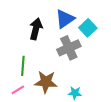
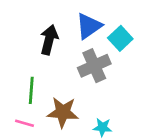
pink line: (18, 90) -> (24, 123), turned 48

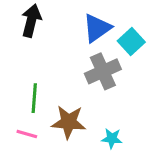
black arrow: (49, 40) -> (31, 21), moved

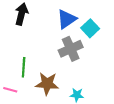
pink line: (27, 134) -> (10, 90), moved

